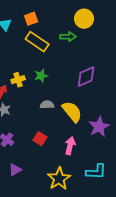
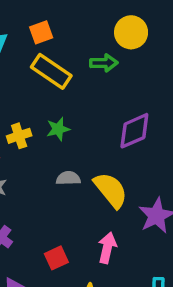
red square: (40, 139) -> (56, 258), moved, turned 32

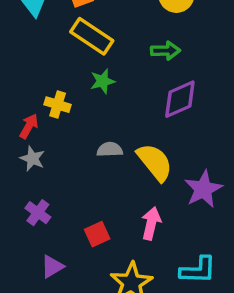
green arrow: (104, 63) -> (166, 51), moved
green star: (58, 129) -> (103, 81), moved
yellow cross: (19, 136) -> (58, 105), turned 35

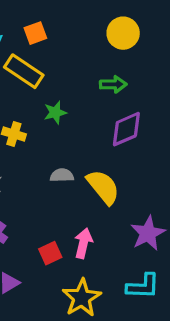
yellow rectangle: (92, 36) -> (24, 71), moved
purple star: (203, 189) -> (148, 233), moved
pink arrow: (151, 223) -> (83, 243), moved

